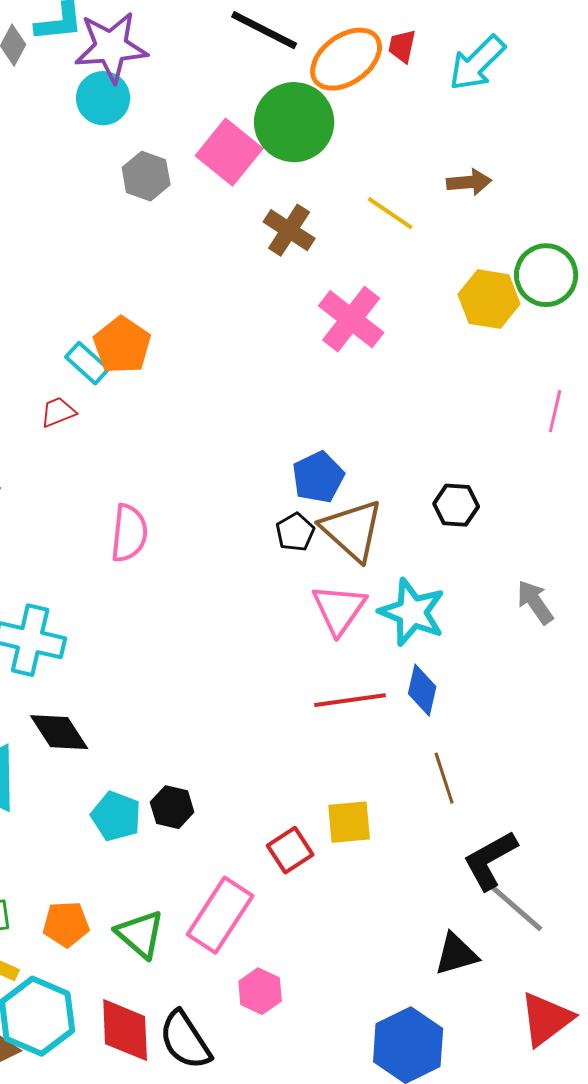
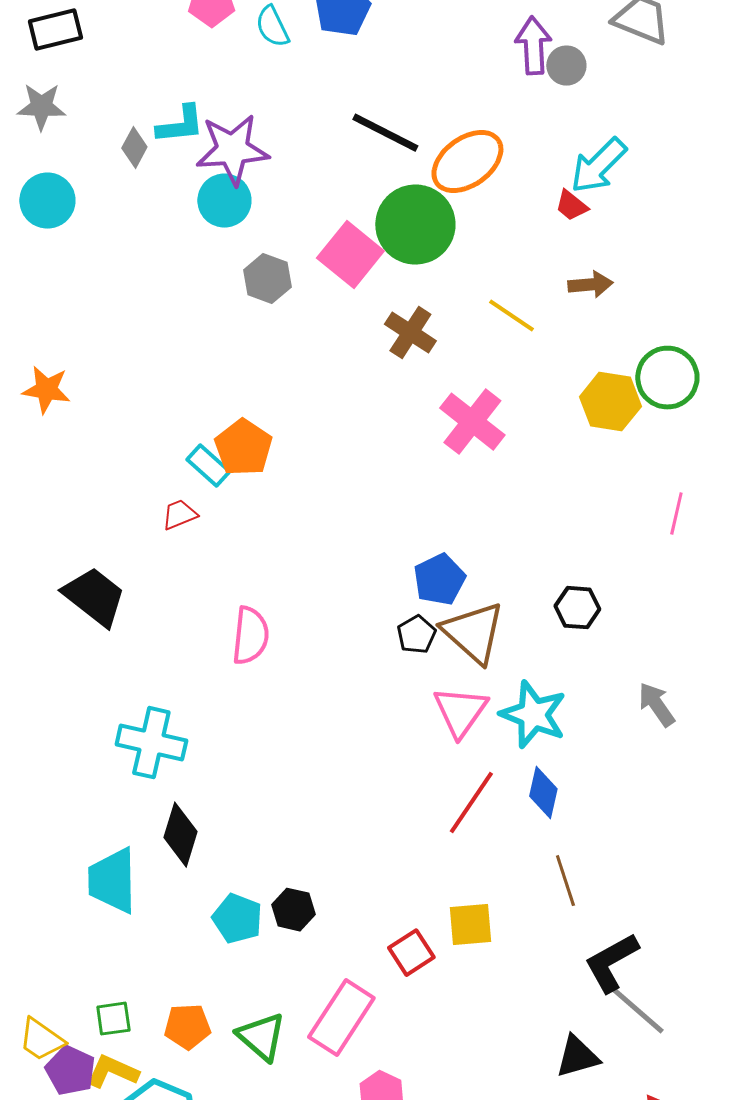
red trapezoid: (402, 46) -> (571, 206), moved, turned -63
red line: (350, 700) -> (471, 803), turned -48
black diamond: (59, 732) -> (180, 835), turned 50

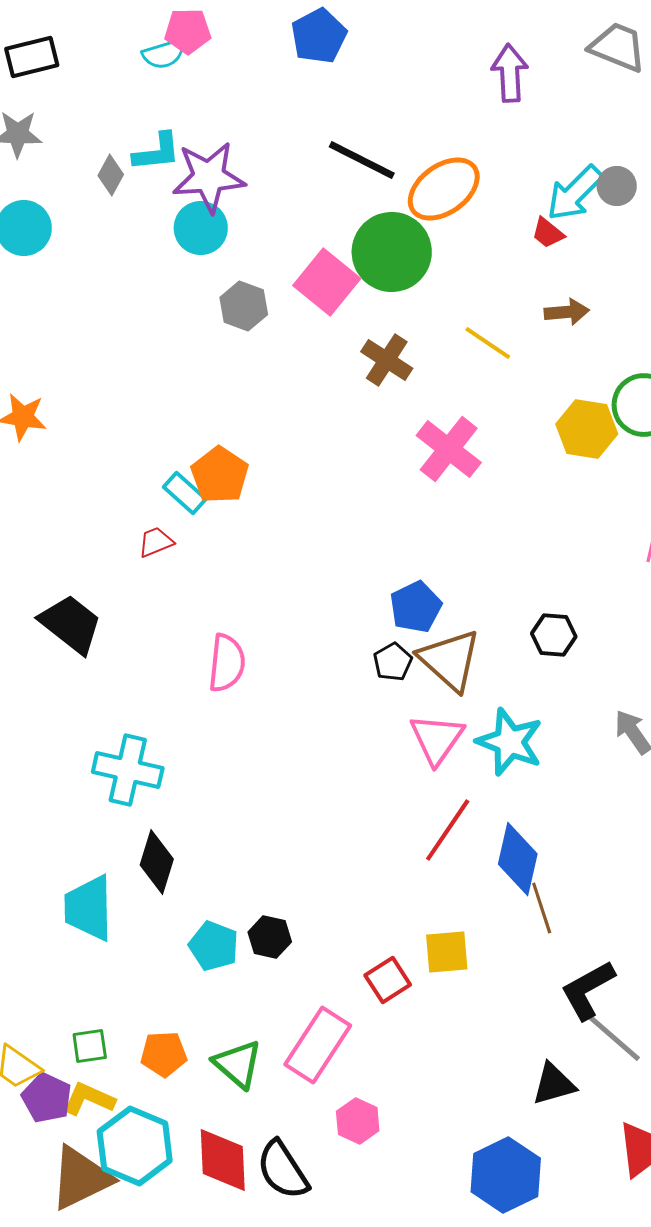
cyan semicircle: (272, 27) -> (164, 54), moved, turned -81
gray circle: (566, 66) -> (617, 186), moved
blue diamond: (543, 793) -> (518, 859), moved, size x1.4

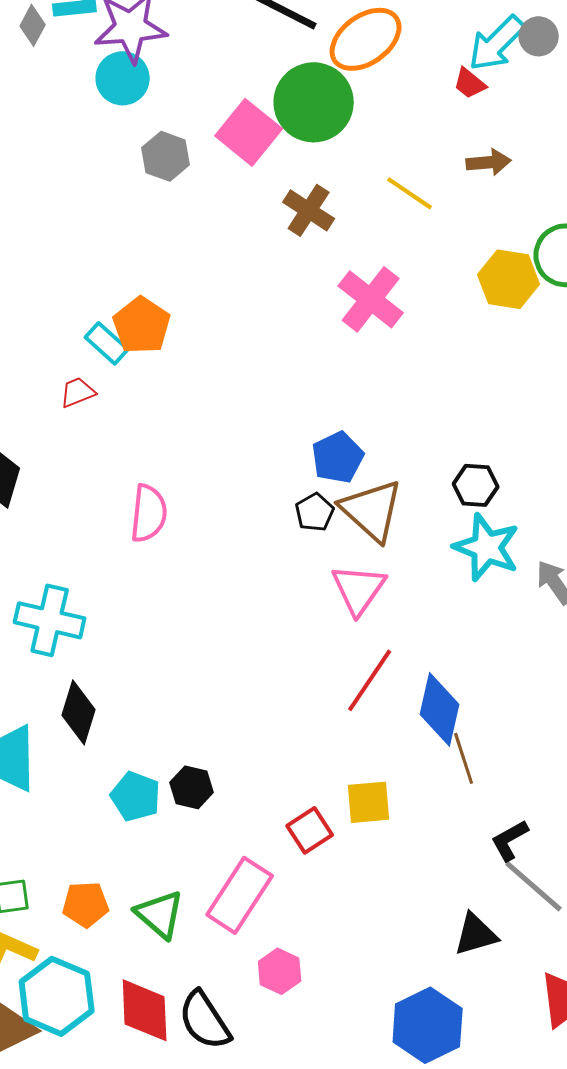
cyan star: (510, 742) -> (487, 547), moved
black L-shape: (588, 990) -> (510, 840), size x0.7

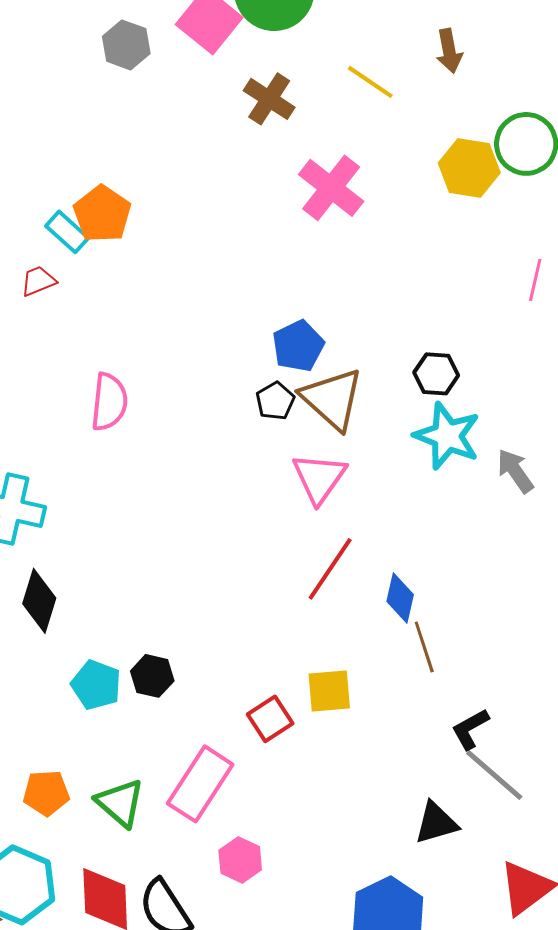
brown arrow: (489, 162) -> (449, 51), turned 84
blue diamond: (440, 709) -> (400, 598), size x0.7

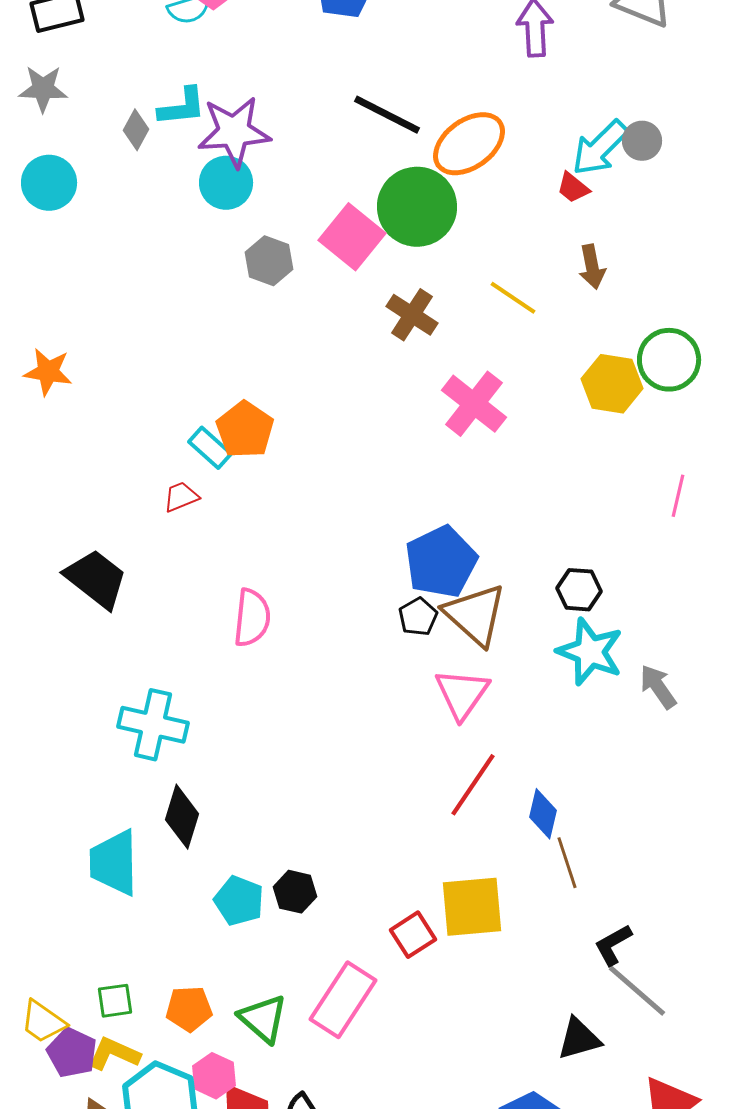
blue pentagon: (298, 346) -> (441, 562), size x1.4
yellow square: (329, 691) -> (472, 907), size x1.4
pink hexagon: (240, 860) -> (214, 1076), moved

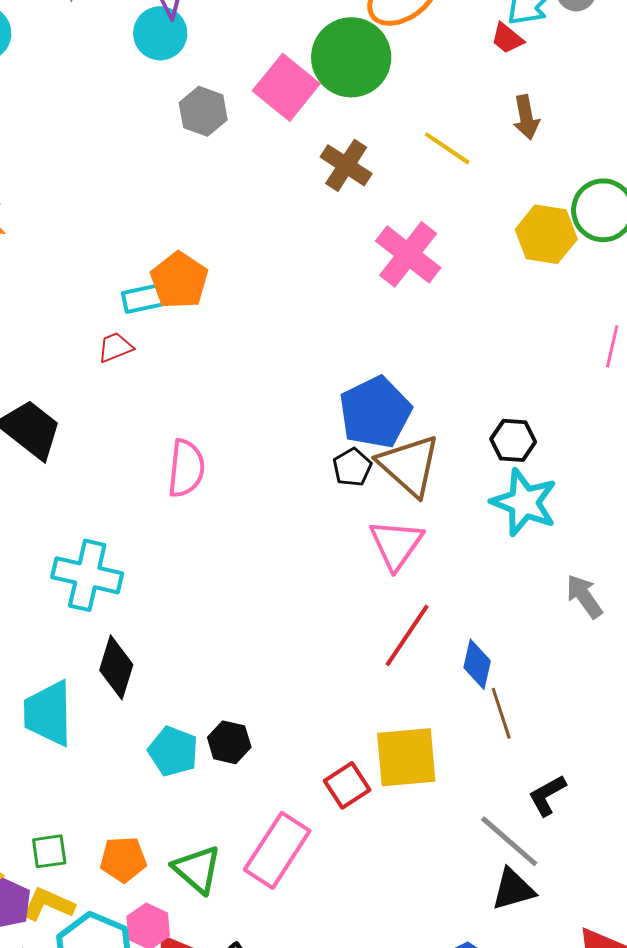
cyan rectangle: (210, 448) -> (144, 298), turned -54
gray arrow: (658, 687) -> (584, 596), moved
gray line: (637, 991) -> (509, 841), moved

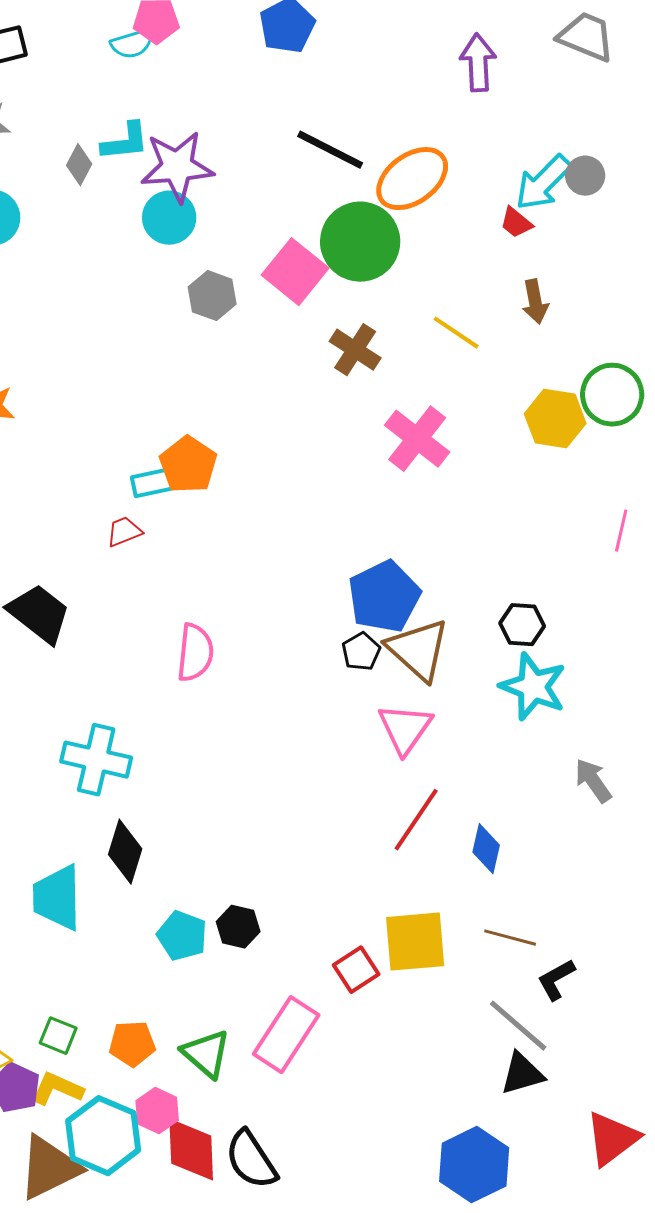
brown line: (501, 713) -> (510, 938), moved, turned -57
green square: (49, 851) -> (58, 1036), turned 30

